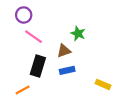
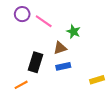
pink line: (33, 37) -> (44, 21), moved
yellow rectangle: (103, 84) -> (97, 80), turned -40

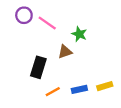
blue rectangle: (63, 66) -> (79, 89), moved
orange line: (21, 85) -> (53, 92), moved

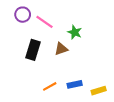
black rectangle: (38, 67) -> (33, 50), moved
yellow rectangle: (105, 86) -> (99, 91), moved

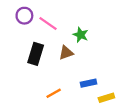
blue rectangle: (75, 84) -> (88, 83), moved

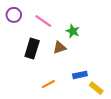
purple circle: (24, 16) -> (14, 15), moved
yellow rectangle: (106, 98) -> (96, 88), turned 56

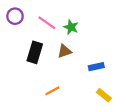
green star: (73, 31) -> (71, 27), moved
blue rectangle: (80, 75) -> (96, 67), moved

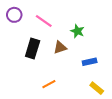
green star: (71, 27) -> (77, 31), moved

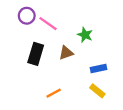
purple circle: (14, 15) -> (27, 16), moved
yellow rectangle: (97, 88) -> (97, 91), moved

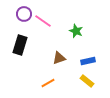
brown triangle: (66, 53) -> (59, 58), moved
black rectangle: (36, 54) -> (20, 45), moved

